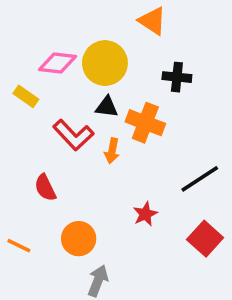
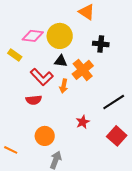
orange cross: (145, 123) -> (83, 70), turned 30
red semicircle: (45, 188) -> (34, 100), moved, turned -70
orange line: (19, 246) -> (11, 150), moved

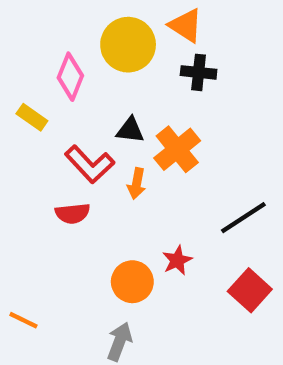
pink diamond: (33, 36) -> (70, 77), turned -75
yellow circle: (60, 36) -> (128, 45), moved
black cross: (101, 44) -> (199, 72), moved
orange circle: (45, 136) -> (132, 282), moved

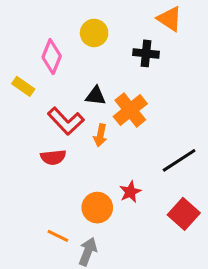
orange triangle: (186, 25) -> (170, 19), moved
yellow circle: (128, 45) -> (94, 33), size x0.7
orange line: (23, 320) -> (58, 236), moved

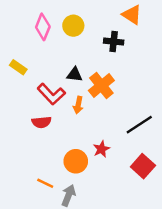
pink diamond: (52, 57) -> (43, 27), moved

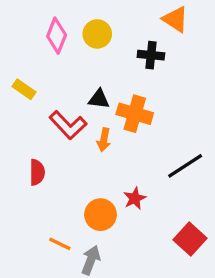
orange cross: (101, 86) -> (135, 114), turned -35
red semicircle: (42, 122) -> (37, 172), moved, turned -84
red square: (143, 166) -> (190, 239), moved

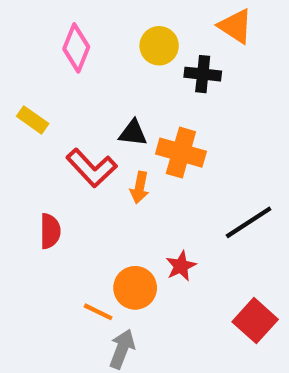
yellow circle: (97, 34) -> (159, 46), moved
orange line: (60, 244) -> (98, 312), moved

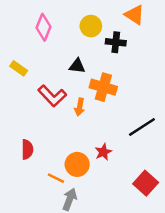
black triangle: (133, 133) -> (77, 66), moved
red semicircle: (50, 231) -> (27, 149), moved

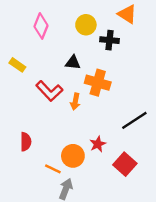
red square: (146, 183) -> (125, 164), moved

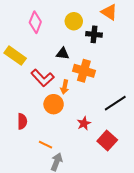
yellow rectangle: (17, 65) -> (15, 56), size x1.5
orange circle: (73, 156) -> (54, 104), moved

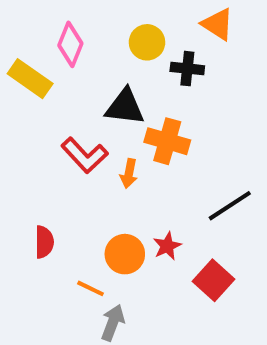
black triangle: (63, 54) -> (125, 107), size x1.5
yellow rectangle: (15, 56) -> (30, 79), moved
orange circle: (54, 104) -> (125, 254), moved

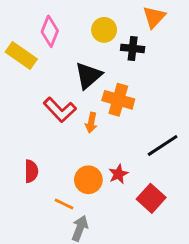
orange triangle: (218, 24) -> (154, 17), turned 40
black triangle: (125, 107) -> (88, 76), turned -48

